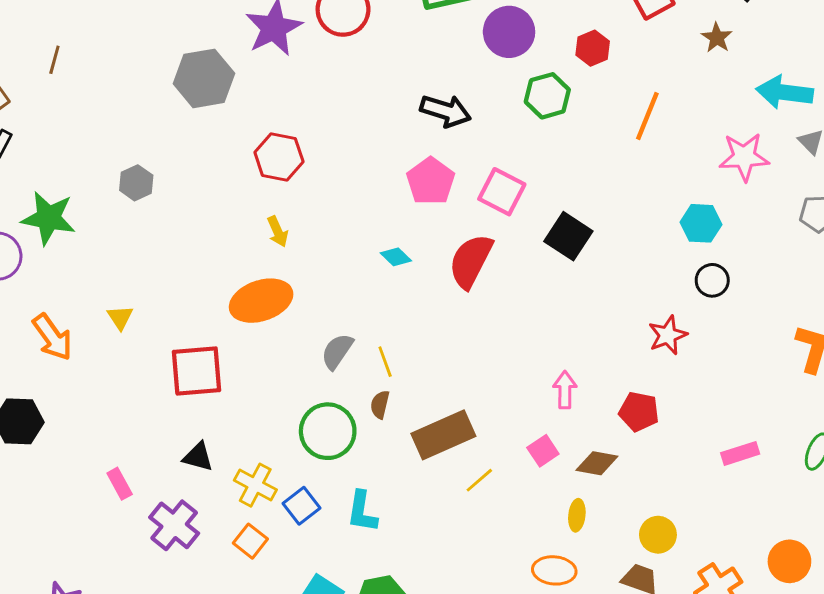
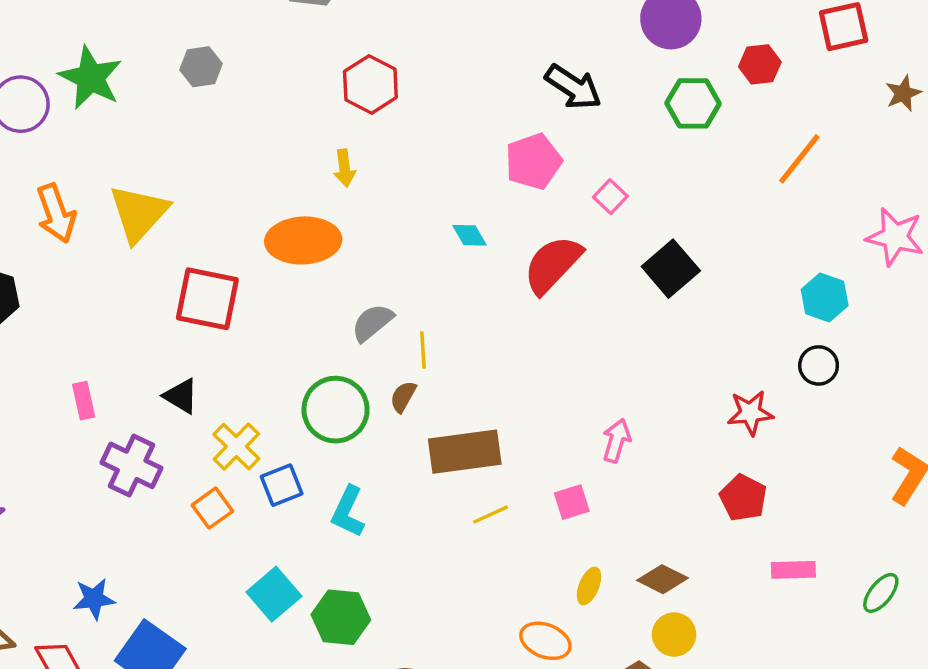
pink square: (502, 192) -> (610, 197), size x0.6
yellow triangle: (120, 317) -> (139, 213), size x2.0
red pentagon: (639, 412) -> (743, 498), moved
brown diamond: (597, 463) -> (663, 579), moved
purple cross: (174, 525) -> (132, 465), turned -30

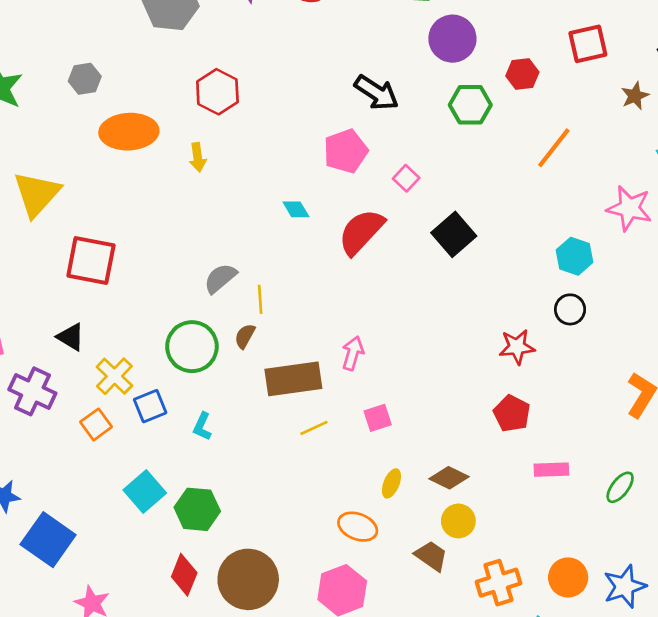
orange ellipse: (303, 240) -> (129, 132), moved
pink arrow: (617, 441) -> (353, 353), moved
cyan L-shape: (348, 512) -> (202, 426), size x0.7

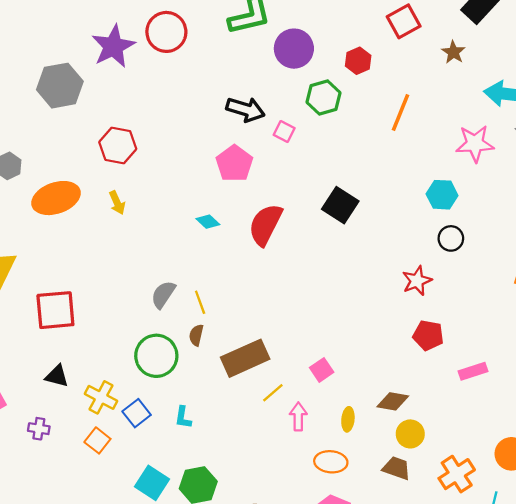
pink square: (406, 178) -> (284, 132), moved
pink arrow: (353, 353) -> (298, 417), moved
purple cross: (32, 391) -> (39, 429), size x0.6

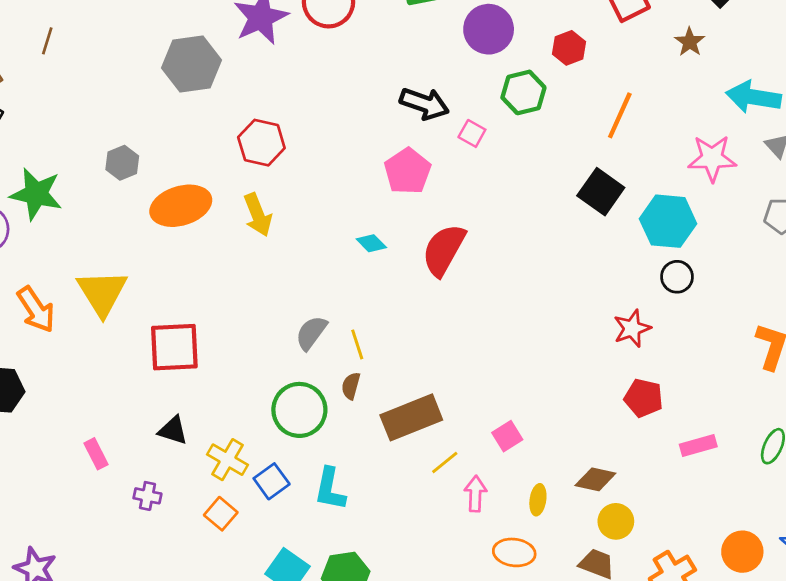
cyan hexagon: (442, 195) -> (668, 221), size x1.4
yellow arrow: (117, 203) -> (258, 215), size x1.4
black square: (340, 205) -> (601, 192), moved
cyan L-shape: (183, 417) -> (330, 489), size x1.5

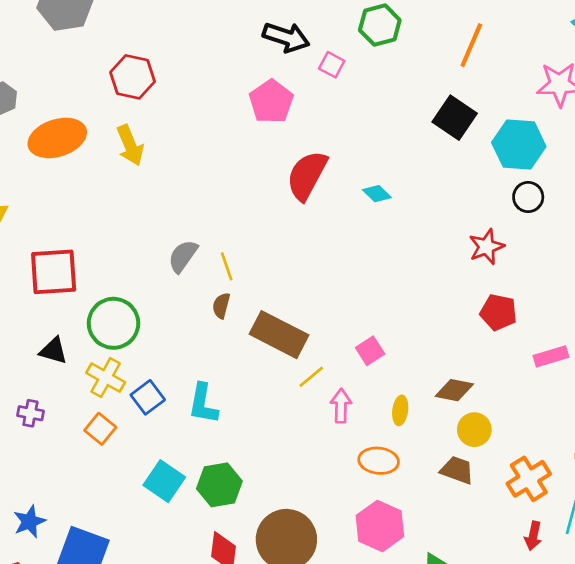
cyan diamond: (371, 243) -> (377, 194), moved
green circle: (299, 410) -> (113, 323), moved
brown rectangle: (411, 417) -> (279, 335), turned 50

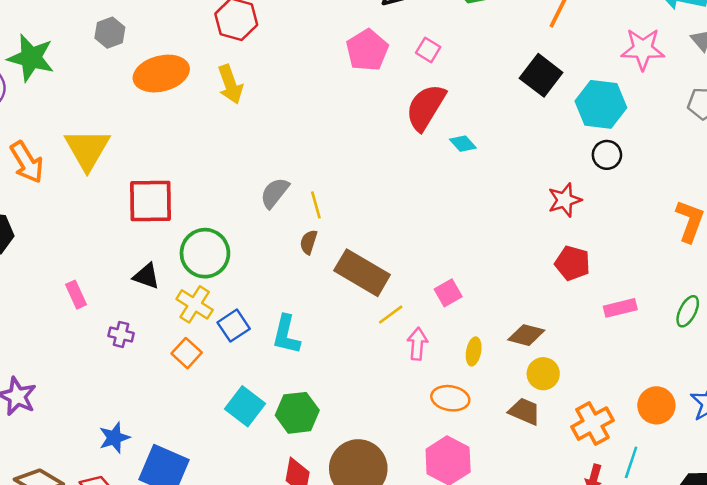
pink square: (332, 65) -> (428, 50), moved
red semicircle: (307, 175) -> (426, 107), moved

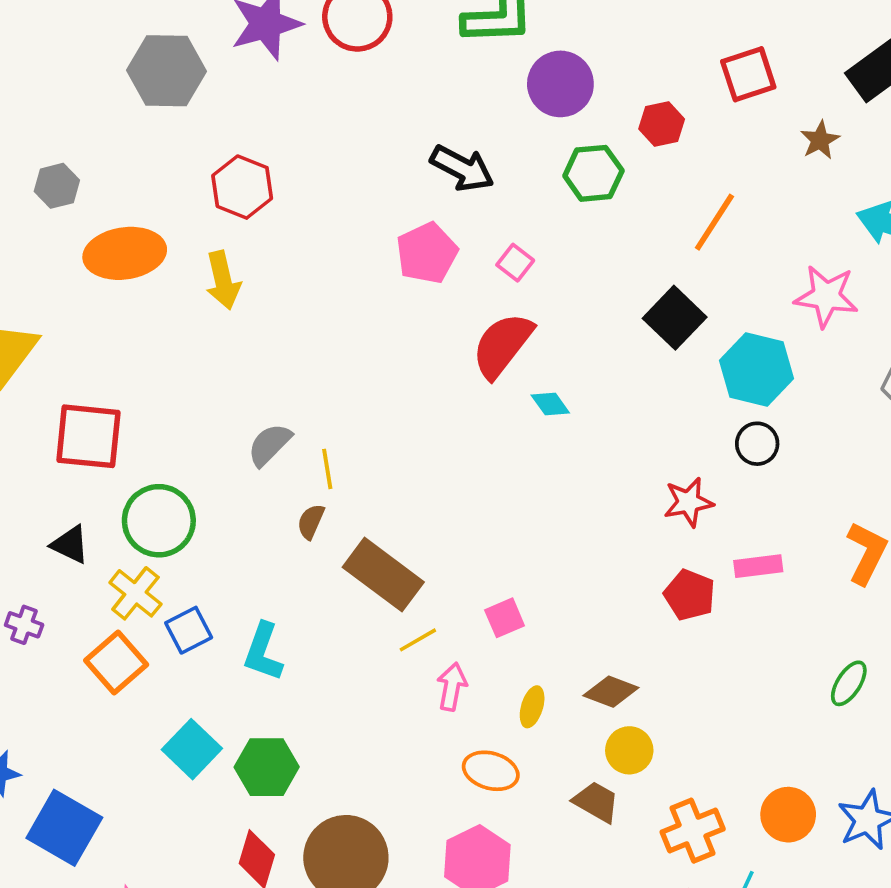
pink rectangle: (620, 308) -> (758, 566), moved
orange square: (187, 353) -> (116, 662), size x1.4

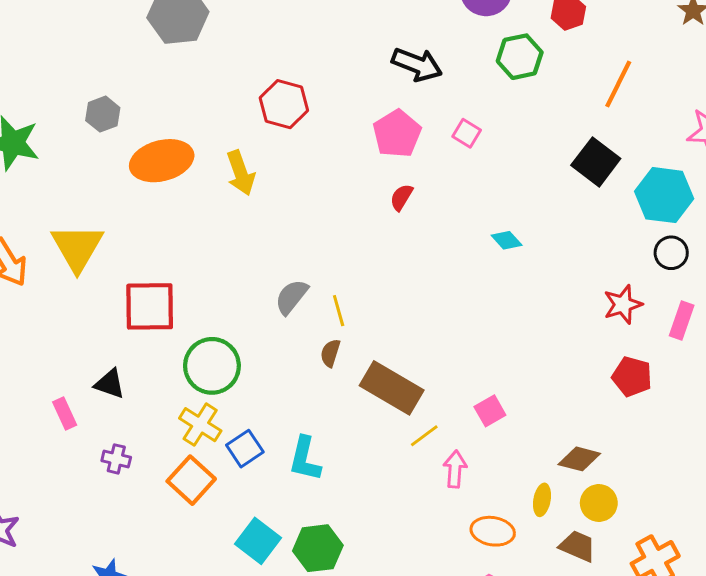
red hexagon: (242, 187) -> (284, 104), moved
red semicircle: (502, 345) -> (401, 197), moved, size x0.5
black triangle: (70, 544) -> (110, 384), moved
pink rectangle: (758, 566) -> (682, 321), moved, turned -57
yellow ellipse: (532, 707) -> (542, 500), moved

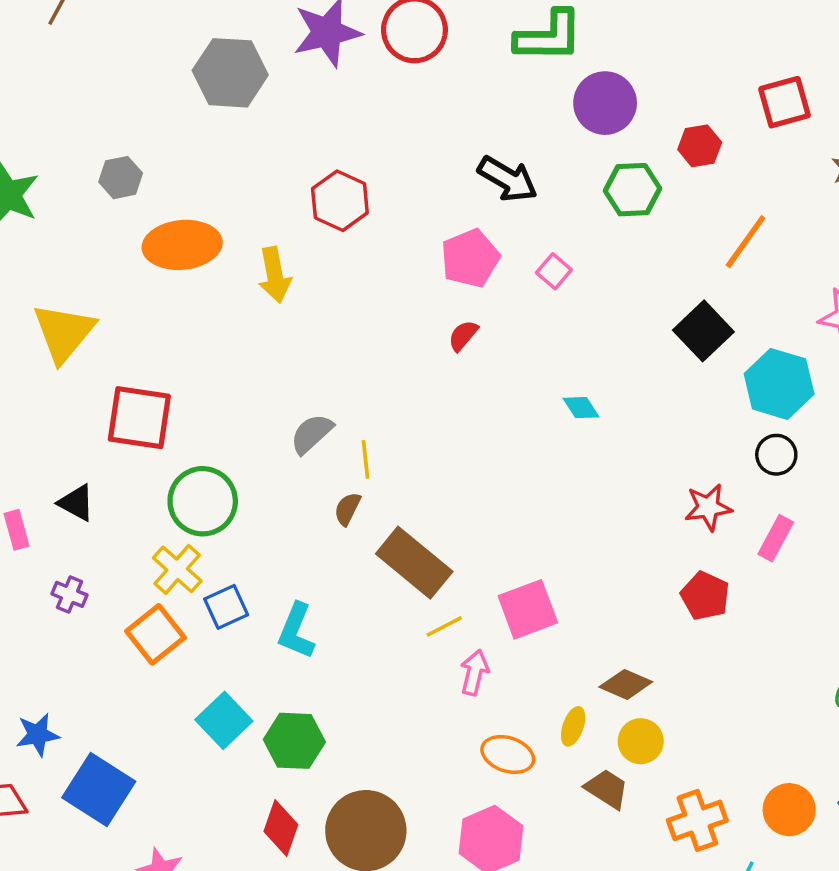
pink square: (490, 411) -> (528, 609), size x1.6

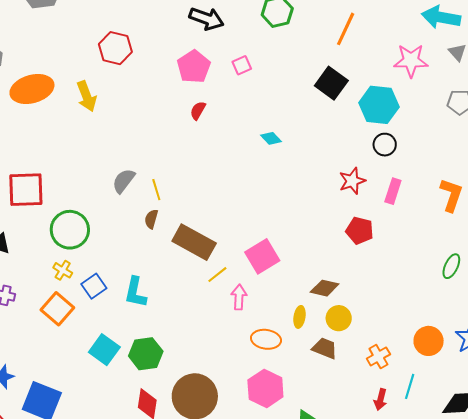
pink square: (554, 271) -> (242, 65), turned 36
yellow cross: (177, 569) -> (63, 270), size x0.7
orange cross: (697, 820) -> (378, 356), size x0.7

